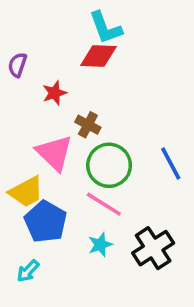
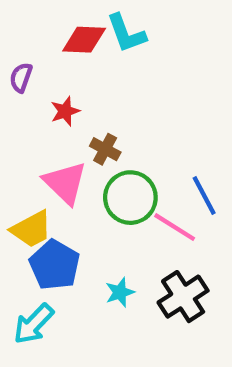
red diamond: (98, 56) -> (84, 40), moved
pink line: (104, 204) -> (175, 227), moved
cyan arrow: (28, 271) -> (34, 324), size x1.5

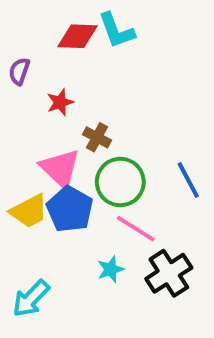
pink line: (175, 227) -> (136, 229), moved
blue pentagon: (55, 265) -> (70, 209), moved

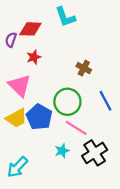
red diamond: (78, 36) -> (30, 29), moved
brown cross: (97, 137) -> (84, 68), moved
pink triangle: (60, 168) -> (20, 85), moved

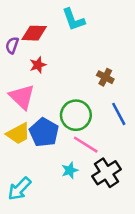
brown cross: (84, 68) -> (105, 77), moved

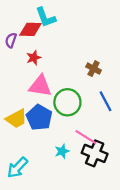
cyan L-shape: (73, 20) -> (46, 17), moved
pink triangle: (22, 97) -> (40, 86), moved, turned -35
pink line: (86, 145) -> (86, 137), moved
black cross: (107, 173) -> (95, 153), turned -35

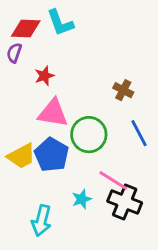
red diamond: (30, 29) -> (26, 28), moved
cyan arrow: (17, 168) -> (41, 221), moved, turned -30

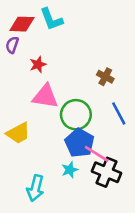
blue pentagon: (52, 155) -> (80, 143), moved

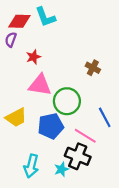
blue line: (119, 113) -> (105, 117), moved
blue pentagon: (80, 143) -> (51, 126), moved, turned 30
cyan star: (70, 170) -> (61, 169), moved
black cross: (106, 172) -> (78, 156), moved

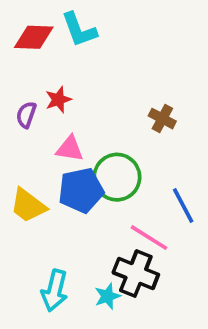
purple semicircle: (11, 40) -> (26, 115), moved
pink triangle: (40, 85) -> (70, 149), size x0.7
yellow trapezoid: (16, 117) -> (28, 205), turned 65
blue pentagon: (51, 126) -> (81, 190), moved

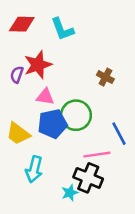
cyan L-shape: (79, 30) -> (62, 29), moved
red star: (58, 100) -> (38, 65), size x1.6
pink line: (149, 238) -> (97, 155), turned -40
cyan arrow: (55, 291) -> (34, 169), moved

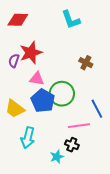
cyan L-shape: (62, 29) -> (71, 20), moved
blue pentagon: (53, 124) -> (43, 101), turned -30
black cross: (88, 178) -> (72, 145), size x0.6

